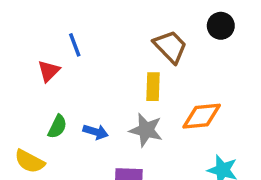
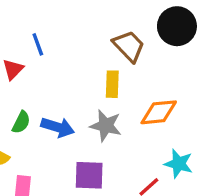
black circle: (221, 26) -> (177, 26), size x1.5
blue arrow: (96, 132) -> (58, 127), size x1.4

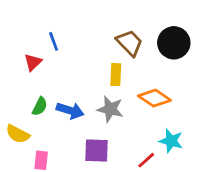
black circle: (177, 26) -> (174, 43), moved
orange diamond: (159, 112) -> (154, 98), turned 40

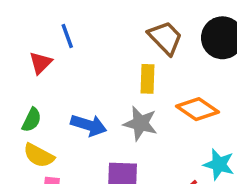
green semicircle: (40, 106) -> (32, 120), moved
yellow semicircle: (18, 134) -> (39, 156), moved

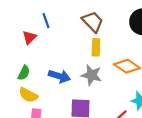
brown trapezoid: (165, 38) -> (93, 22), moved

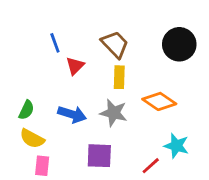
red triangle: (29, 37) -> (75, 66), moved

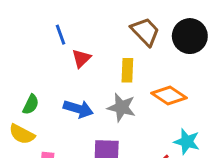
brown trapezoid: (115, 44) -> (145, 32), moved
yellow semicircle: (32, 139) -> (22, 134), moved

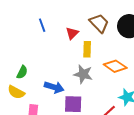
red triangle: (81, 58) -> (72, 33), moved
blue arrow: (78, 109) -> (54, 87), moved

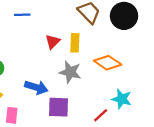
blue line: (42, 25) -> (22, 15), turned -72
red triangle: (72, 33) -> (53, 42), moved

